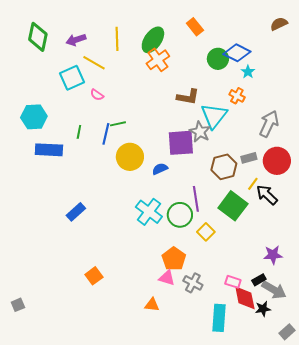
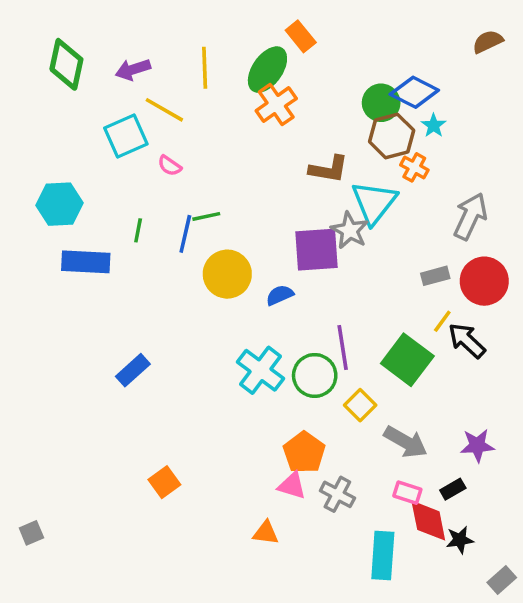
orange rectangle: (195, 27) -> (301, 36), moved
brown hexagon: (224, 167) -> (392, 136), moved
gray arrow: (274, 290) -> (406, 442), moved

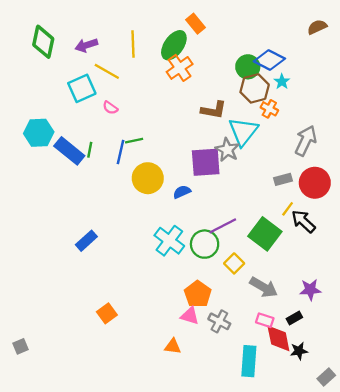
blue rectangle: (86, 262) -> (69, 151), moved, turned 36
purple line: (343, 348) -> (223, 226), turned 72

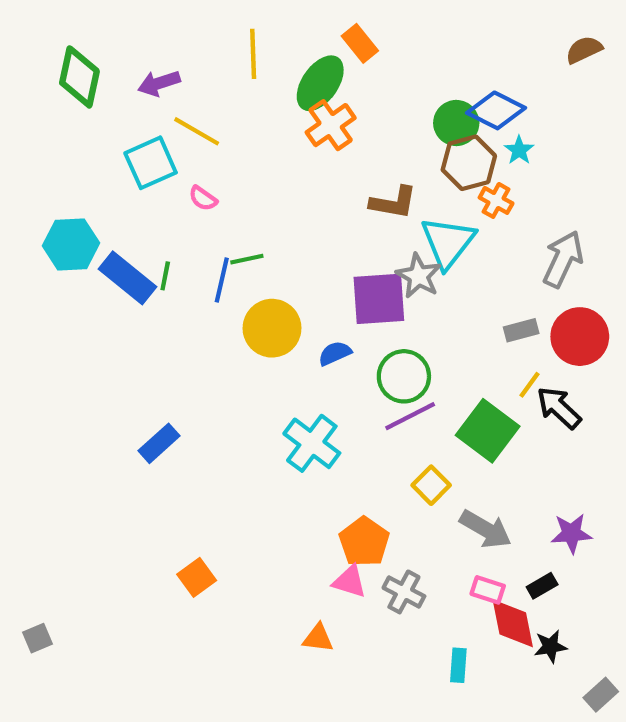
yellow line: (133, 44) -> (253, 54), moved
green circle: (205, 244) -> (404, 376), moved
cyan rectangle: (249, 361) -> (458, 665), size x0.6

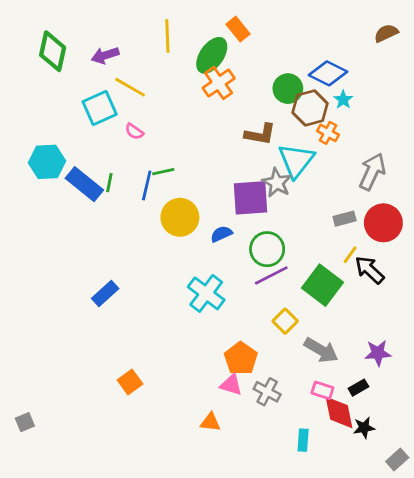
green circle: (456, 123) -> (288, 89), moved

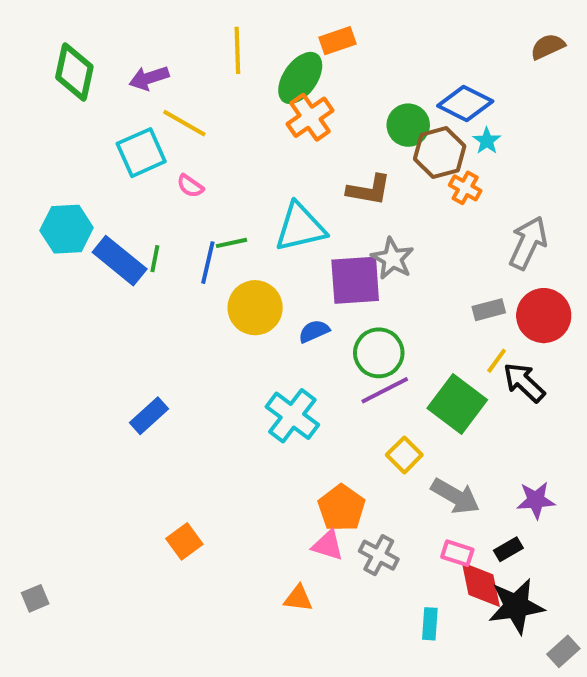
orange rectangle: (238, 29) -> (338, 41), turned -70
cyan triangle: (296, 161) -> (300, 227), moved, turned 39
black star: (364, 428) -> (516, 606), size x1.8

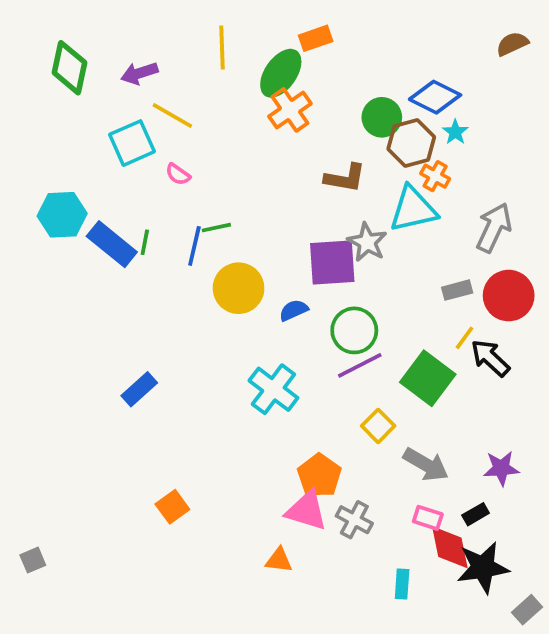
cyan triangle: (300, 227) -> (413, 209), moved
pink triangle: (328, 545) -> (307, 510), size x1.4

